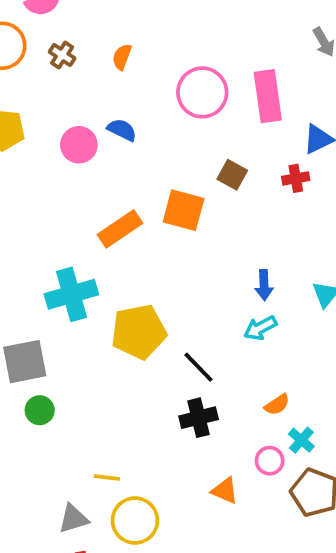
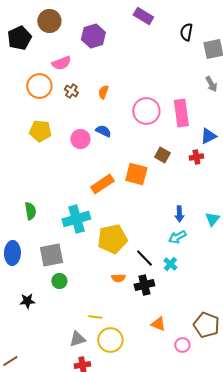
orange semicircle: (277, 405) -> (118, 278), moved, turned 32
cyan cross: (301, 440) -> (170, 264), moved
pink circle: (270, 461) -> (182, 345), moved

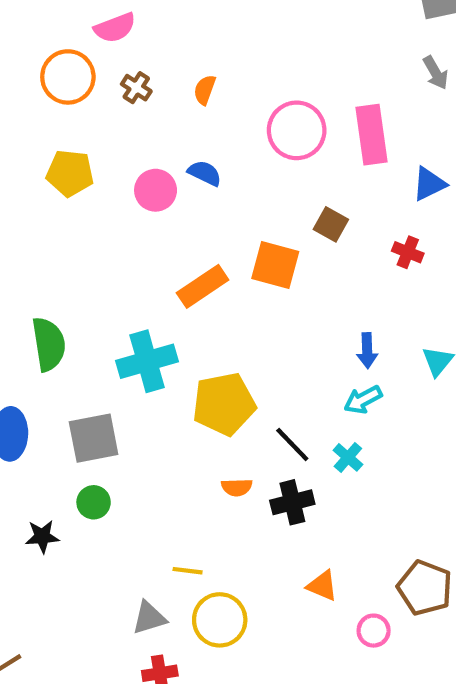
red cross: (196, 157) -> (408, 252), moved, turned 32
green semicircle: (30, 211) -> (49, 344), size x1.4
green circle: (59, 281) -> (94, 502), moved

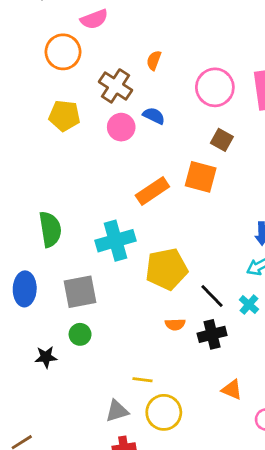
brown cross: (136, 88) -> (116, 86), moved, size x1.6
brown square: (331, 224) -> (222, 140), moved

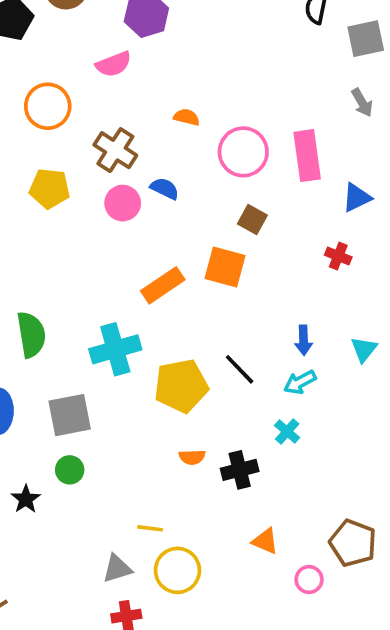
pink semicircle: (94, 19) -> (114, 64), moved
orange semicircle: (154, 60) -> (187, 117), moved, turned 84
black line: (212, 296) -> (240, 369), moved
black star: (46, 357) -> (26, 499), turned -30

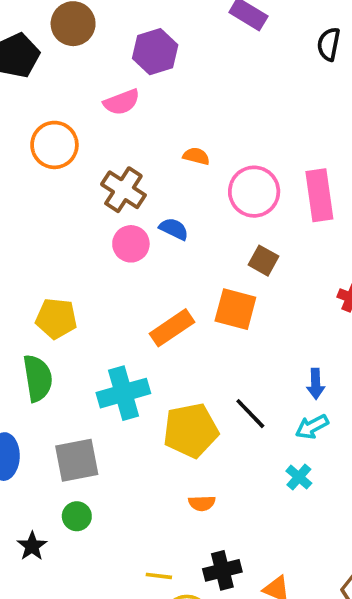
yellow pentagon: (50, 188) -> (56, 318), moved
black cross: (240, 470) -> (222, 570), moved

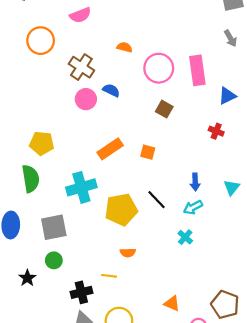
orange square: (235, 309) -> (148, 152), moved, size x0.6
black cross: (222, 570) -> (81, 292), moved
yellow line: (159, 576) -> (109, 276), moved

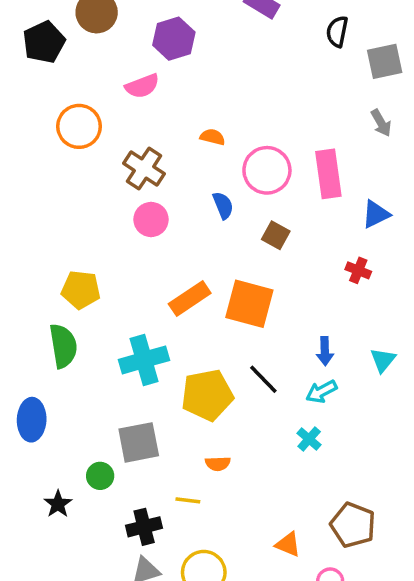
blue semicircle: (111, 90) -> (223, 205), moved, turned 42
orange square: (148, 152) -> (249, 304), size x2.0
gray square: (54, 227) -> (139, 442), moved
brown pentagon: (225, 305) -> (353, 525), moved

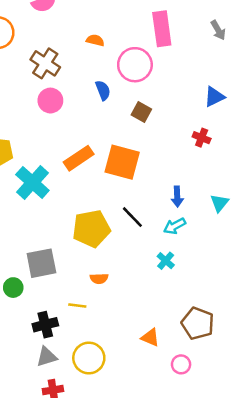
pink rectangle: (328, 174) -> (162, 29), moved
cyan cross: (144, 360) -> (32, 183), moved, turned -32

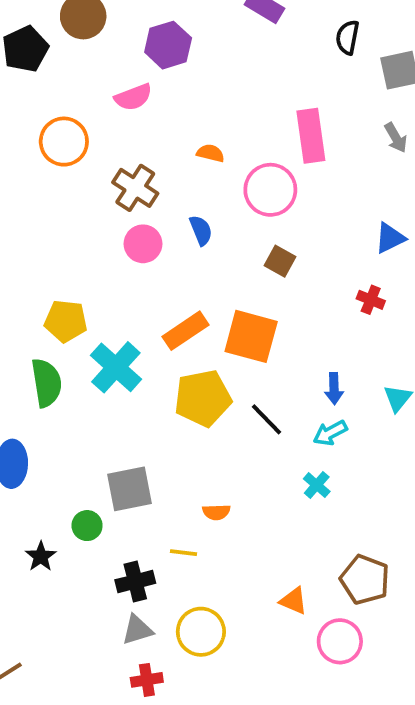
blue semicircle: (103, 90) -> (201, 230), moved
yellow pentagon: (91, 229) -> (203, 398), moved
pink circle: (181, 364) -> (340, 641), size x1.5

